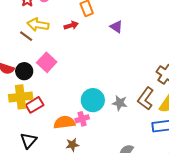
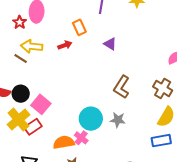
pink square: (47, 62) -> (41, 104), moved
yellow cross: (21, 97) -> (18, 120), turned -30
brown L-shape: (146, 99) -> (122, 87), moved
pink cross: (82, 119) -> (81, 138), turned -32

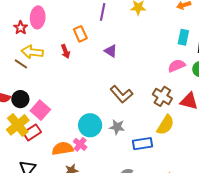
red arrow: (65, 45) -> (65, 51), turned 88
brown L-shape: (122, 87) -> (121, 94), turned -75
blue rectangle: (161, 141) -> (142, 144), moved

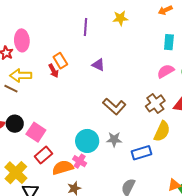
orange rectangle: (80, 34) -> (60, 61), moved
brown cross: (162, 96) -> (155, 103), turned 30
yellow cross: (18, 125) -> (16, 173), moved
red rectangle: (32, 132) -> (43, 155), moved

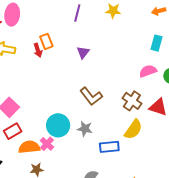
purple triangle: (98, 65) -> (83, 52), turned 32
brown cross: (155, 103) -> (132, 101), turned -30

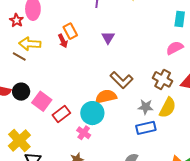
gray star: (85, 129) -> (146, 107), moved
red rectangle: (13, 131) -> (61, 114), moved
orange semicircle: (29, 147) -> (106, 96), moved

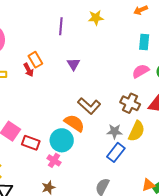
orange semicircle: (106, 96) -> (74, 123), turned 50
red rectangle: (61, 114) -> (31, 143), turned 60
blue rectangle: (146, 128) -> (116, 152), turned -36

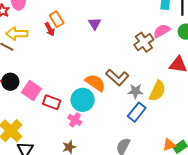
brown cross: (130, 103) -> (144, 42), moved, turned 30
brown L-shape: (89, 106) -> (117, 77), moved

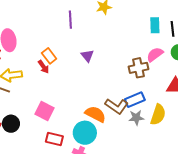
brown cross: (144, 42) -> (139, 68), turned 30
pink square: (31, 90) -> (45, 111), moved
blue rectangle: (137, 112) -> (135, 100), moved, turned 36

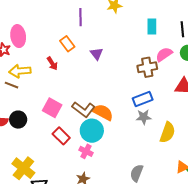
cyan rectangle: (155, 25) -> (152, 27), moved
orange rectangle: (49, 56) -> (67, 44), moved
brown L-shape: (117, 106) -> (83, 109), moved
yellow semicircle: (158, 115) -> (167, 132), moved
red rectangle: (54, 139) -> (61, 136), turned 30

